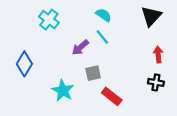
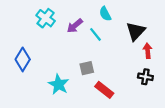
cyan semicircle: (104, 15) -> (105, 14), moved, turned -152
black triangle: (151, 16) -> (136, 31), moved
purple arrow: (80, 48) -> (75, 26), moved

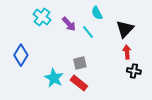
purple arrow: (75, 26) -> (69, 24), turned -91
red arrow: (148, 51) -> (127, 52), moved
red rectangle: (104, 90) -> (79, 83), moved

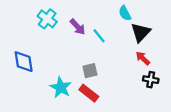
cyan semicircle: (97, 13) -> (125, 13), moved
red arrow: (127, 52) -> (143, 58), turned -40
blue diamond: (21, 55) -> (24, 62), turned -40

